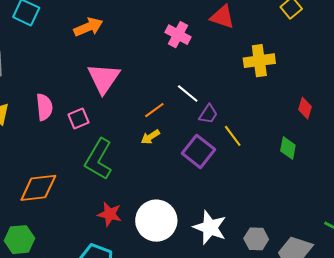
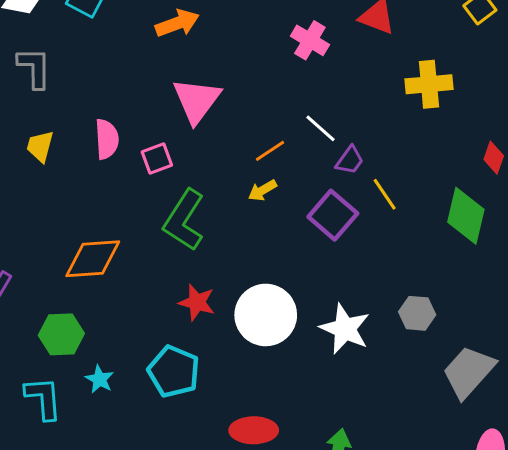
green diamond: (288, 148) -> (466, 216), size x1.6
gray hexagon: (256, 239) -> (417, 313), moved

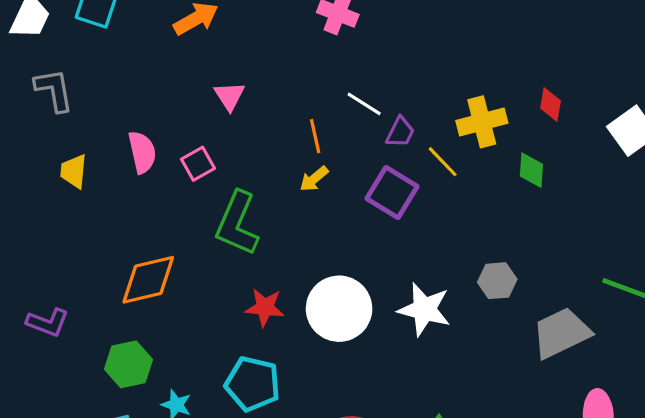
yellow cross: (429, 84) -> (482, 122), moved
pink triangle: (197, 100) -> (230, 96), size x0.6
orange line: (270, 151) -> (315, 136), turned -60
green diamond: (466, 216) -> (531, 170), size x0.6
gray trapezoid: (469, 372) -> (561, 333), turned 32

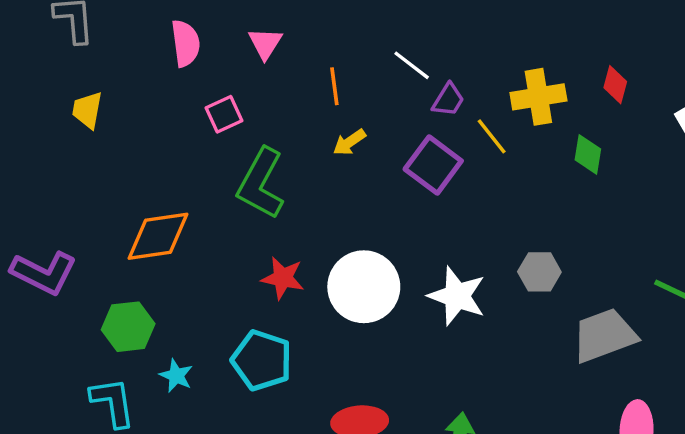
orange line: (315, 136) -> (334, 86), moved
pink semicircle: (142, 152) -> (186, 43), moved
purple L-shape: (48, 322) -> (44, 273), size x1.4

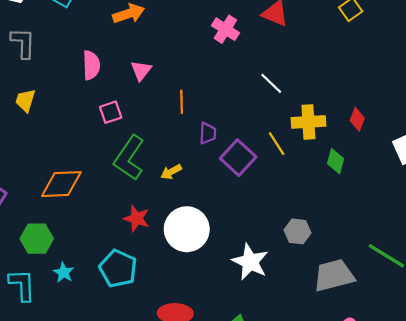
white line: (412, 65) -> (271, 83), moved
purple trapezoid: (448, 100) -> (208, 133), moved, turned -35
yellow arrow: (349, 142) -> (171, 172), moved
white star: (457, 296) -> (250, 262), moved

